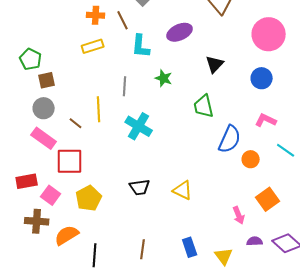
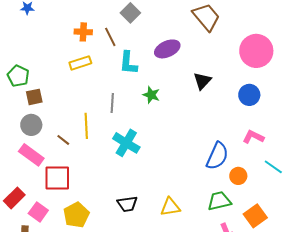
green trapezoid: (204, 106) -> (219, 201), moved, turned 90
red rectangle: (27, 181) -> (14, 198), turned -35
yellow triangle: (183, 190) -> (170, 207), turned -35

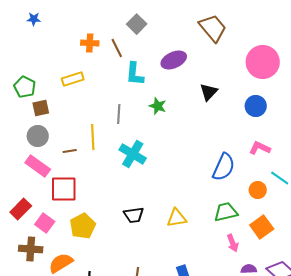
yellow rectangle: (80, 63) -> (73, 79), moved
brown line: (63, 140) -> (70, 151), turned -48
orange circle: (238, 176) -> (258, 190), moved

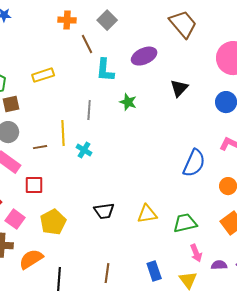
orange cross: (90, 43) -> (67, 20), moved
cyan cross: (133, 154) -> (84, 150), moved, size x0.6
red square: (64, 189) -> (34, 185), size x0.7
green trapezoid: (226, 212) -> (185, 223), moved
pink arrow: (233, 243) -> (196, 253), moved

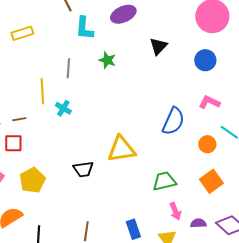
brown line: (40, 147) -> (19, 119), moved
yellow triangle: (147, 214) -> (121, 149), moved, size x1.4

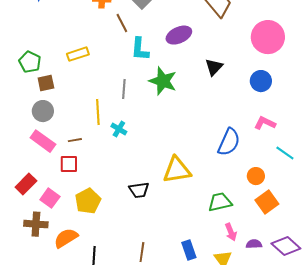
green star: (107, 60) -> (163, 81), size x1.6
orange circle: (207, 144) -> (256, 176), moved

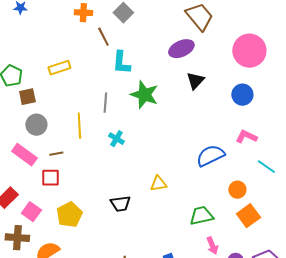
purple ellipse: (179, 35) -> (181, 49), moved
gray circle: (43, 111) -> (36, 125), moved
cyan cross: (119, 129) -> (116, 139), moved
blue semicircle: (229, 142) -> (210, 156), turned -140
yellow triangle: (177, 170) -> (158, 184), size x0.6

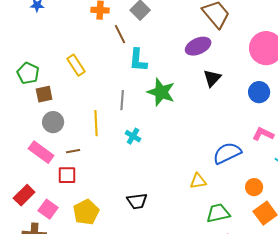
yellow rectangle: (59, 68) -> (76, 65), turned 75
yellow triangle: (158, 184) -> (198, 181), moved

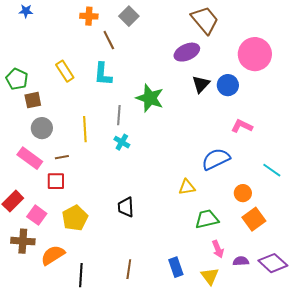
cyan L-shape: (138, 60) -> (103, 74), moved
blue circle: (259, 92) -> (228, 85), moved
gray line: (122, 100) -> (119, 115), moved
pink L-shape: (263, 134) -> (242, 126), moved
black trapezoid: (137, 201) -> (126, 207), turned 95

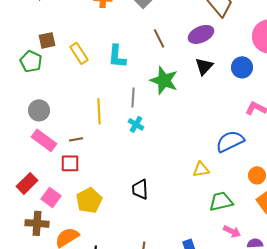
brown line: (109, 40) -> (159, 38), moved
black triangle: (201, 84) -> (204, 66), moved
brown square: (33, 100) -> (47, 40), moved
gray circle: (42, 128) -> (39, 110), moved
pink arrow: (218, 249) -> (232, 231), turned -42

